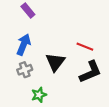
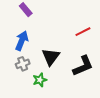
red line: (85, 47) -> (83, 32), moved, turned -49
green star: (39, 95) -> (40, 80), moved

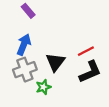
red line: (83, 32) -> (86, 51), moved
gray cross: (23, 64) -> (25, 70), size x1.5

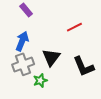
red line: (86, 51) -> (74, 27), moved
black L-shape: (90, 72) -> (84, 66), turned 90

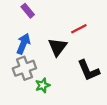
black triangle: (51, 57) -> (58, 47), moved

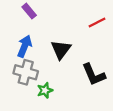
red line: (79, 29) -> (97, 22), moved
gray cross: (24, 68) -> (26, 72), turned 35

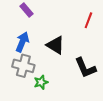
red line: (97, 22) -> (88, 20), turned -42
black triangle: (61, 50) -> (55, 45), turned -36

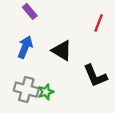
gray cross: (23, 66) -> (26, 90), moved

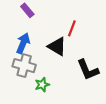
red line: (99, 23) -> (72, 28), moved
gray cross: (26, 90) -> (24, 66), moved

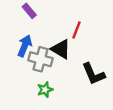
gray cross: (24, 66) -> (41, 59), moved

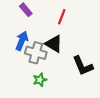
red line: (77, 30) -> (62, 17), moved

